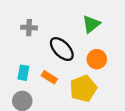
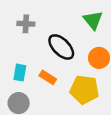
green triangle: (91, 24) -> (93, 20), turned -30
yellow pentagon: (83, 89) -> (84, 90), turned 30

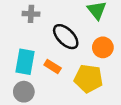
cyan rectangle: (20, 73) -> (25, 62), size x1.5

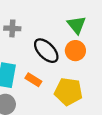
orange circle: (103, 47) -> (75, 51), moved

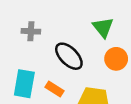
orange circle: (75, 51) -> (116, 59), moved

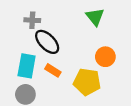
black ellipse: (69, 56) -> (47, 42), moved
orange circle: (116, 59) -> (105, 57), moved

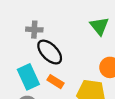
cyan rectangle: (27, 66) -> (28, 77), turned -35

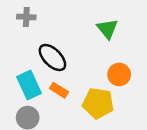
gray cross: (34, 30) -> (26, 17), moved

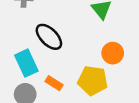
orange rectangle: (59, 90) -> (54, 83), moved

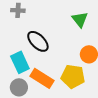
orange rectangle: (54, 83) -> (42, 78), size x1.6

